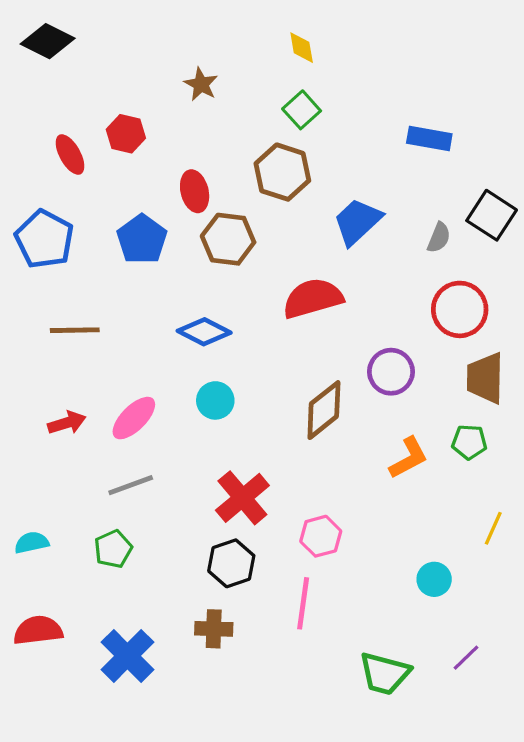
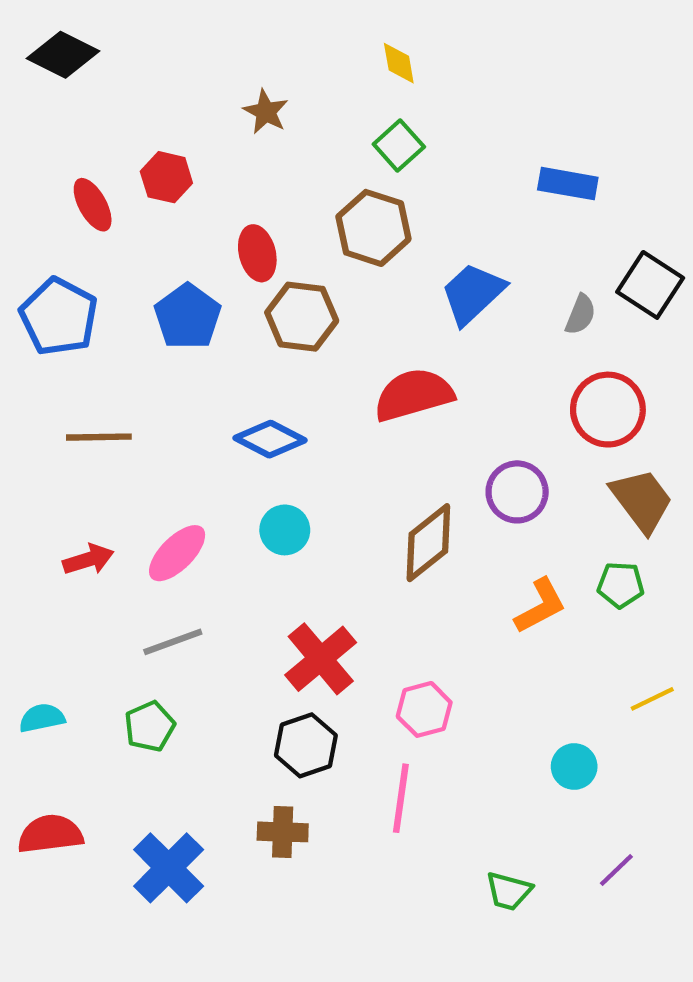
brown trapezoid: (485, 378) -> (642, 500), turned 142
yellow line: (493, 528) -> (652, 699), turned 40
green trapezoid: (385, 674) -> (509, 891), size x0.7

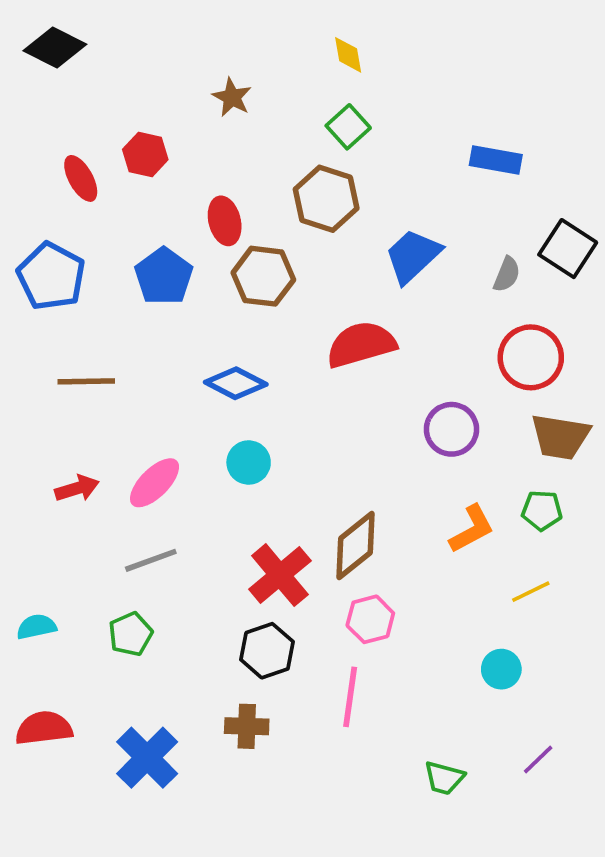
brown trapezoid: (642, 500) -> (560, 437), turned 136
brown diamond: (428, 543) -> (356, 546), moved
yellow line: (652, 699) -> (531, 592), moved

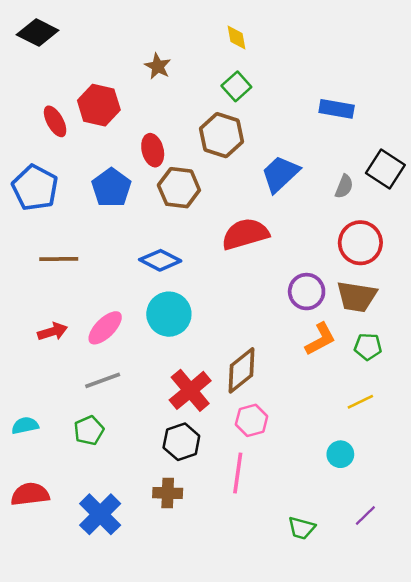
red hexagon: (145, 154) -> (99, 105), size x1.4
brown trapezoid: (560, 437) -> (357, 297), moved
cyan circle: (249, 463) -> (169, 314), size x1.5
orange L-shape: (472, 529) -> (320, 339), moved

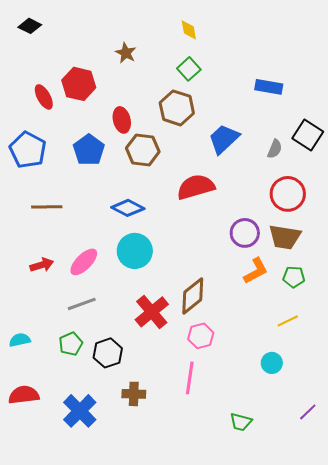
black diamond: (38, 33) -> (30, 26), size x0.7
black hexagon: (181, 442) -> (108, 353), moved
purple line: (365, 516) -> (308, 412), moved

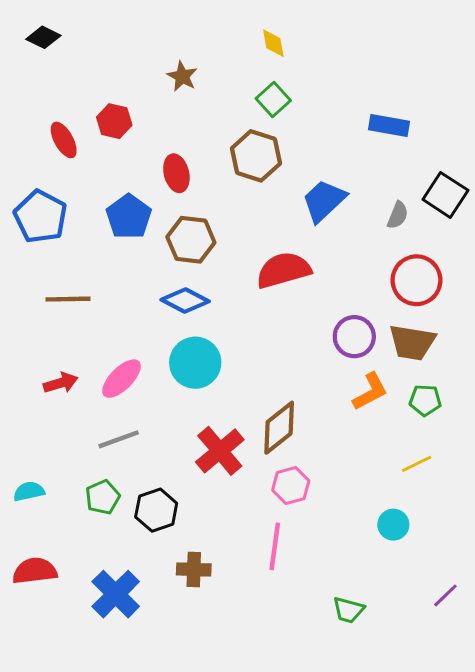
red hexagon: (79, 84) -> (114, 121), size x0.7
brown hexagon: (143, 150) -> (191, 240), moved

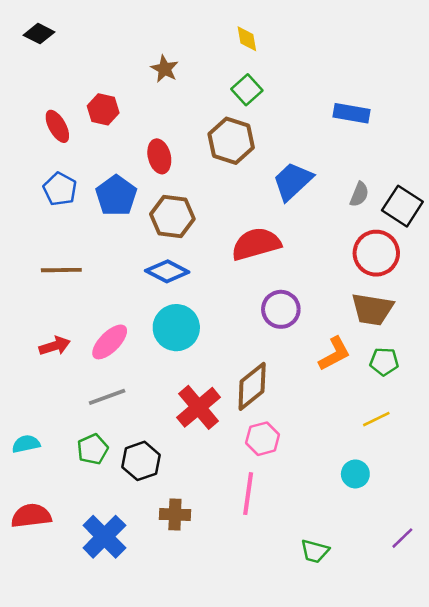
black square: (445, 195) -> (402, 206), moved
blue pentagon: (40, 217) -> (60, 189), moved, size x0.7
purple circle: (354, 337) -> (281, 309), moved

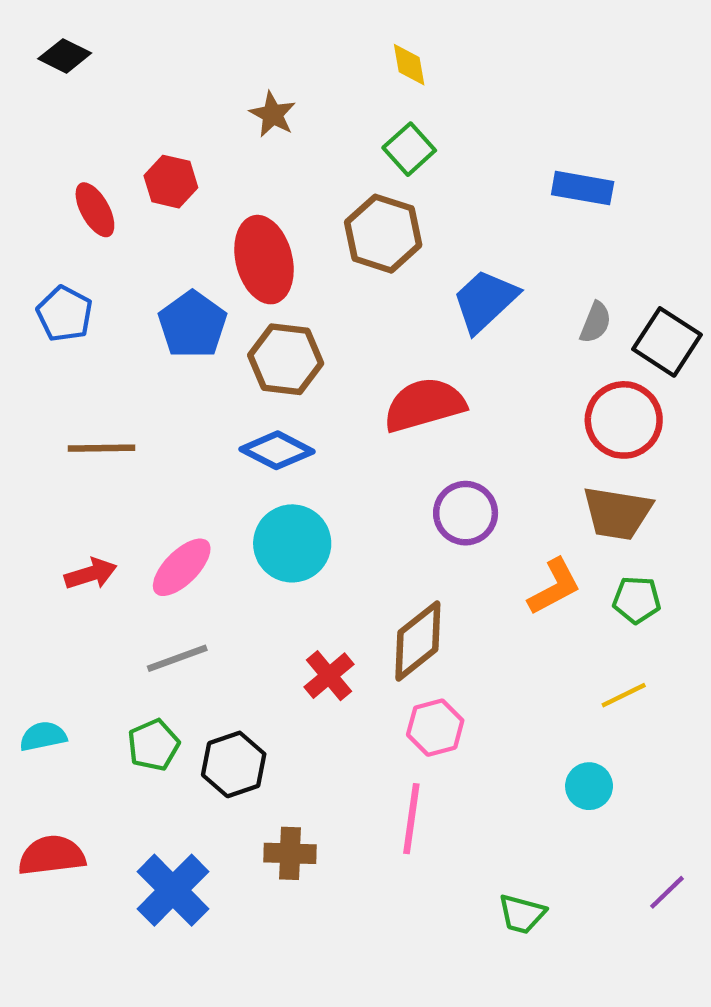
red ellipse: (159, 156) -> (264, 260), size x1.5
blue pentagon: (60, 189) -> (65, 314), moved
red cross: (199, 407) -> (329, 676), size x0.7

